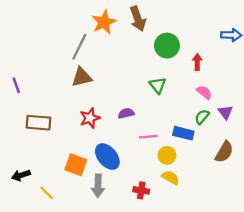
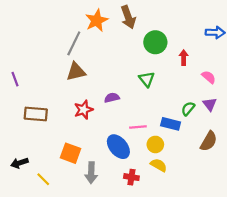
pink semicircle: (204, 92) -> (209, 77), moved
purple semicircle: (126, 113) -> (112, 98), moved
blue ellipse: (107, 157) -> (118, 147), moved

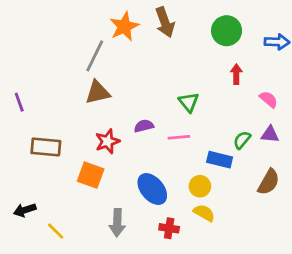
green circle: (155, 42) -> (227, 31), moved
purple triangle: (210, 104) -> (270, 134), turned -48
pink line: (138, 127) -> (179, 137), moved
orange square: (71, 153) -> (91, 175), moved

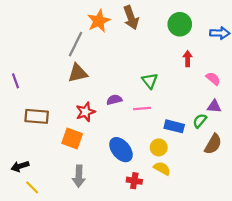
green semicircle: (242, 140) -> (200, 121), moved
gray arrow: (117, 223) -> (79, 176), moved
yellow line: (56, 231) -> (32, 187), moved

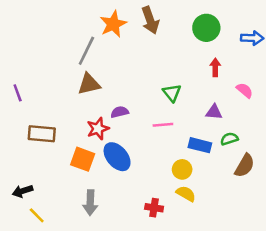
purple semicircle: (114, 100) -> (120, 112), moved
purple triangle: (214, 106) -> (214, 112), moved
green semicircle: (200, 121) -> (229, 139), turned 32
blue ellipse: (121, 150) -> (117, 157), moved

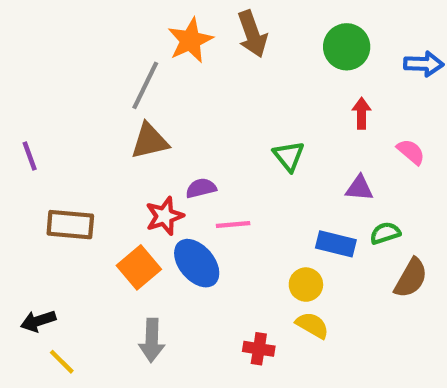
pink line: (163, 125) -> (233, 225), moved
orange square: (83, 159) -> (139, 267), turned 30

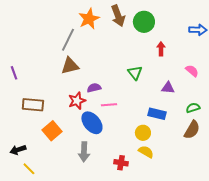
green circle: (347, 47) -> (144, 22), moved
red arrow: (362, 113) -> (161, 49), moved
green semicircle: (385, 233) -> (193, 108), moved
orange square: (139, 267) -> (52, 131), moved
gray arrow: (152, 340) -> (84, 152), moved

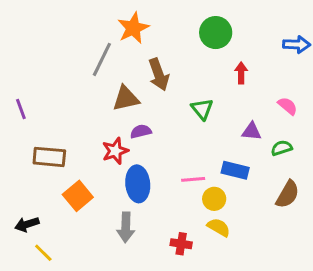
brown arrow: (118, 16) -> (159, 74), moved
brown triangle: (70, 66) -> (126, 98), moved
pink line: (109, 105) -> (193, 179), moved
green semicircle: (193, 108) -> (282, 148), moved
blue ellipse: (92, 123) -> (138, 184), turned 35

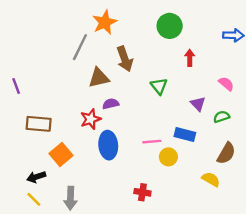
purple triangle: (252, 131) -> (198, 104), turned 42
black arrow: (27, 224) -> (36, 177), moved
gray arrow: (126, 227) -> (70, 198), moved
yellow semicircle: (219, 227) -> (211, 179), moved

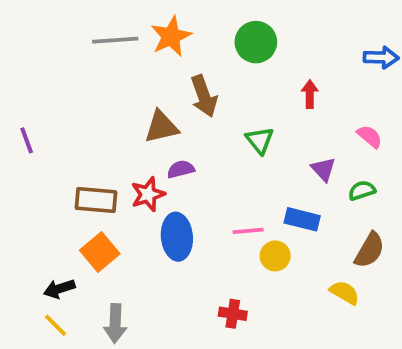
green circle: (170, 26) -> (256, 42), moved
gray line: (80, 47) -> (115, 40), moved, turned 60
brown rectangle: (39, 124) -> (96, 200), moved

